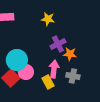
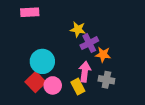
yellow star: (48, 19) -> (78, 29), moved
pink circle: (26, 72) -> (53, 85), moved

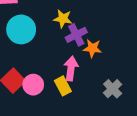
cyan circle: (42, 61) -> (21, 29), moved
gray cross: (106, 80) -> (113, 89), moved, turned 35

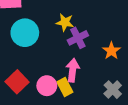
orange star: (92, 48) -> (111, 51), moved, turned 30
pink circle: (33, 85) -> (47, 86), moved

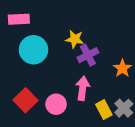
yellow rectangle: (65, 87) -> (104, 110), moved

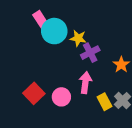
pink rectangle: (19, 19) -> (41, 20), moved, turned 60
cyan circle: (33, 50) -> (54, 31), moved

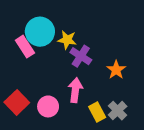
pink rectangle: (41, 20) -> (25, 47), moved
purple cross: (90, 53) -> (81, 56), turned -30

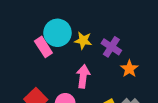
purple cross: (81, 56) -> (111, 47), moved
pink arrow: (75, 90) -> (83, 76), moved

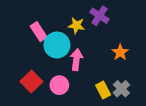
cyan circle: (57, 33) -> (57, 45), moved
purple cross: (111, 47) -> (100, 16), moved

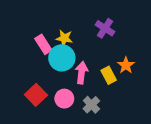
yellow star: (76, 26) -> (64, 38), moved
gray cross: (121, 89) -> (91, 105), moved
yellow rectangle: (103, 90) -> (109, 75), moved

